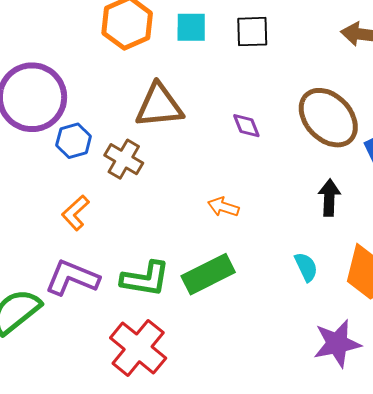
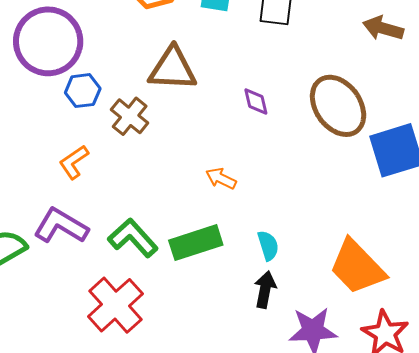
black arrow: (329, 198) -> (265, 290), moved
cyan semicircle: (306, 267) -> (268, 246), moved
green L-shape: (145, 279) -> (133, 238), turned -150

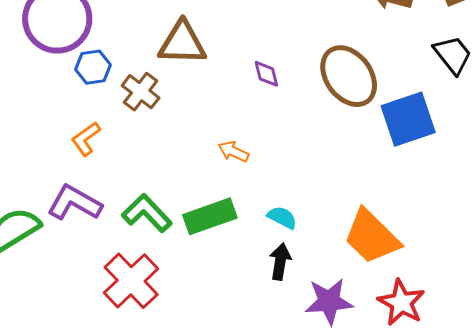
cyan semicircle: (268, 246) -> (282, 217), turned -44

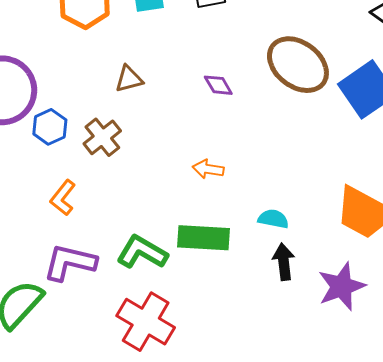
brown triangle: (182, 43) -> (129, 79), size x0.6
brown cross: (141, 92) -> (102, 137), turned 30
green rectangle: (210, 216) -> (203, 238), turned 39

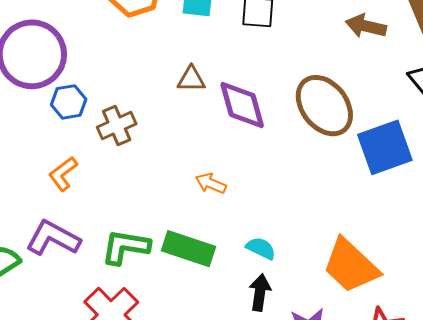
brown triangle: (129, 79) -> (191, 79), moved
purple diamond: (218, 85) -> (242, 105), size x1.8
green L-shape: (142, 252) -> (125, 247), turned -36

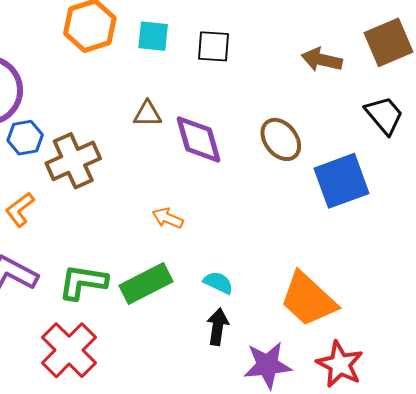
brown ellipse: (324, 106) -> (281, 139), size x0.7
brown cross: (117, 125) -> (73, 161), size x1.4
green rectangle: (189, 249) -> (146, 283), turned -45

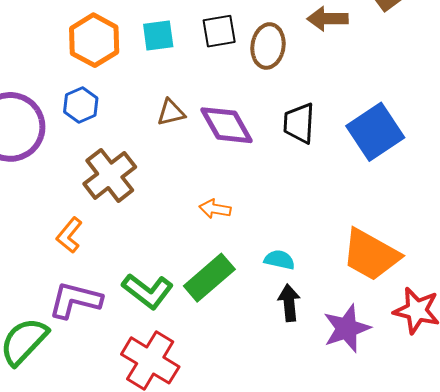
black trapezoid: (384, 115) -> (299, 123), moved, turned -123
blue hexagon: (25, 138) -> (81, 105), moved
brown ellipse: (281, 139) -> (268, 46), moved, turned 60
green L-shape: (83, 282) -> (148, 291), turned -138

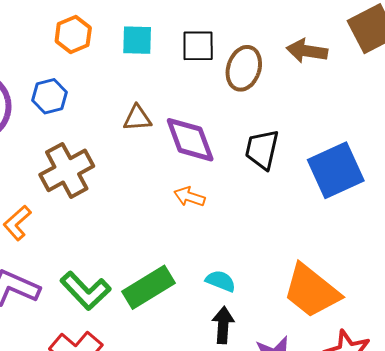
orange hexagon: (94, 40) -> (73, 34), size x0.7
orange arrow: (215, 209) -> (189, 197), moved

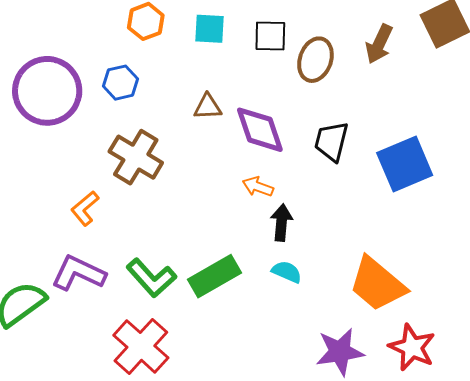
brown arrow: (307, 51) -> (379, 44), turned -75
brown cross: (67, 170) -> (136, 157), turned -32
black arrow: (223, 325) -> (281, 223), moved

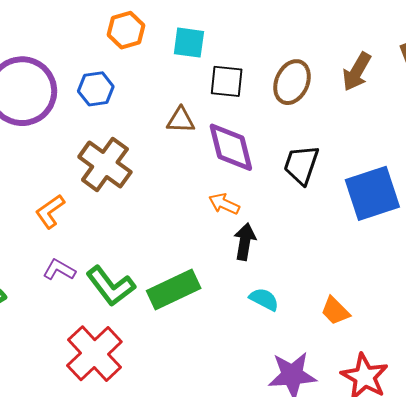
black square: (270, 36) -> (227, 81), moved
cyan semicircle: (287, 272) -> (264, 299), moved
purple L-shape: (78, 273) -> (59, 270), moved, size x0.6
orange trapezoid: (377, 284) -> (335, 311), size x0.5

